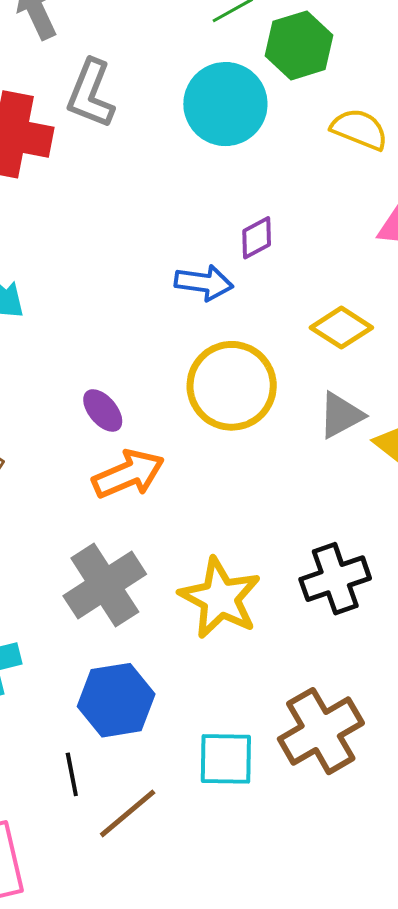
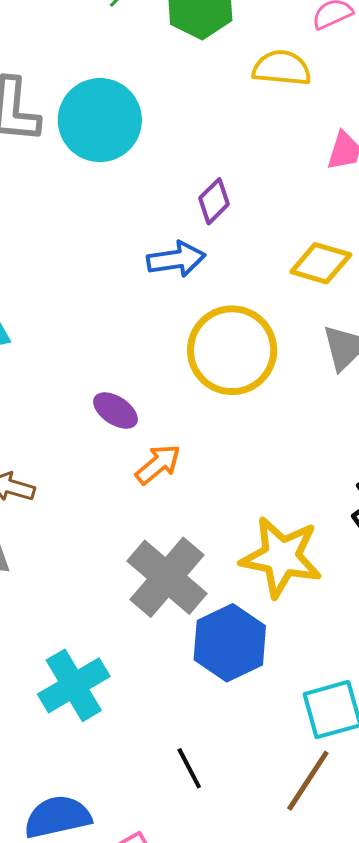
cyan circle: (225, 104) -> (100, 120), moved
orange arrow: (128, 474) -> (158, 464), size x0.7
blue hexagon: (116, 700) -> (230, 643), moved
brown line: (128, 813) -> (308, 781), moved

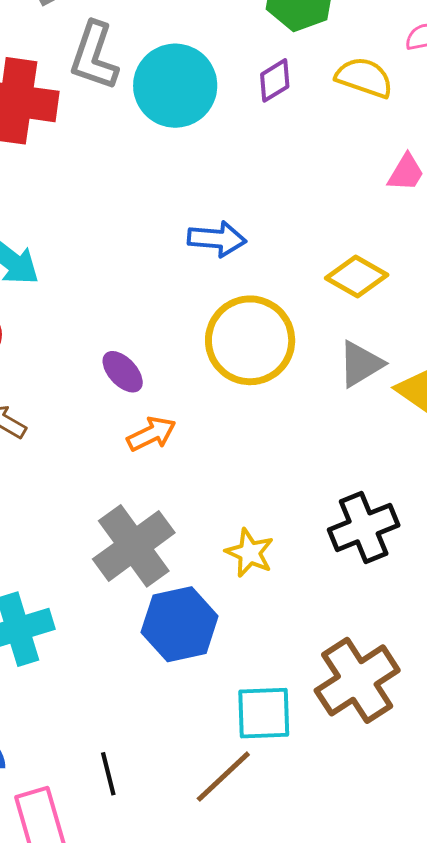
purple diamond: (214, 201) -> (275, 80), moved
yellow star: (281, 557) -> (250, 553), size x0.6
black line: (189, 768) -> (108, 774), moved

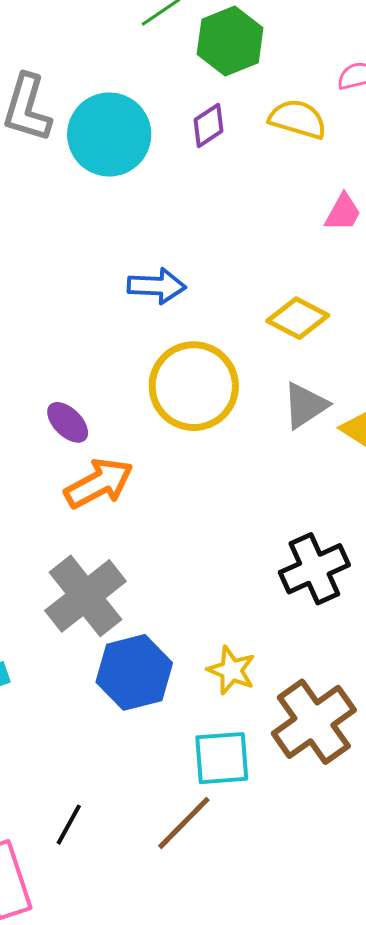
orange arrow: (151, 434) -> (99, 483), size x1.4
yellow star: (250, 553) -> (231, 670), moved
black line: (108, 774) -> (69, 825), turned 45

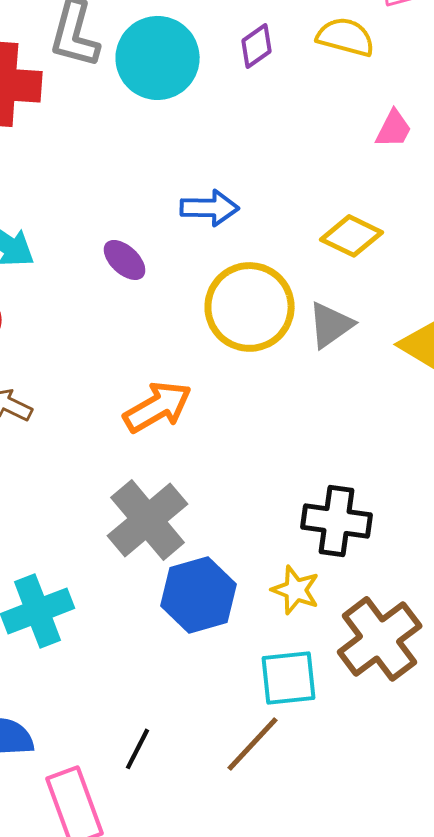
gray triangle: (305, 405) -> (331, 325), moved
purple ellipse: (68, 422) -> (125, 260), moved
black cross: (314, 569) -> (337, 521), moved, turned 34

